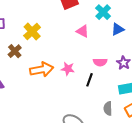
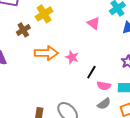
pink semicircle: (100, 62) -> (104, 86), moved
gray semicircle: (108, 108) -> (104, 104), turned -136

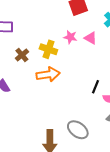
yellow cross: (44, 14) -> (48, 49), moved, turned -30
pink star: (72, 57) -> (70, 37), moved

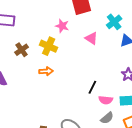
pink star: (70, 37) -> (62, 26), moved
orange arrow: (48, 74) -> (46, 71), size x0.6

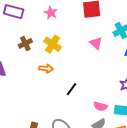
pink star: (62, 26) -> (51, 13), moved
black line: (92, 87) -> (71, 89), moved

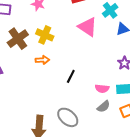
brown cross: (25, 43) -> (18, 39), size x1.5
pink triangle: (96, 43) -> (88, 27), size x1.5

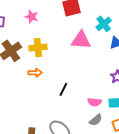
pink triangle: (88, 27) -> (81, 40), turned -30
yellow cross: (45, 35) -> (38, 48), turned -30

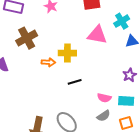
yellow cross: (38, 48) -> (67, 53), moved
black line: (63, 89) -> (75, 82), turned 40

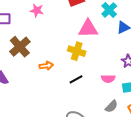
yellow cross: (67, 53) -> (77, 51), moved, turned 30
pink semicircle: (104, 98) -> (108, 79), moved

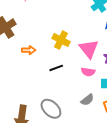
pink triangle: (88, 29) -> (89, 49), moved, turned 45

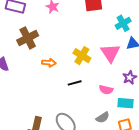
pink triangle: (89, 49) -> (110, 53), moved

